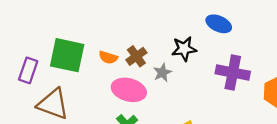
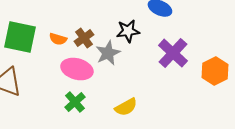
gray star: (162, 73) -> (108, 53), size x1.4
purple cross: (233, 73) -> (173, 53), turned 32

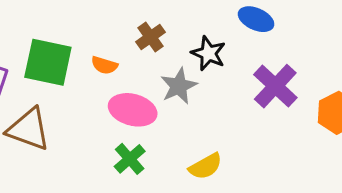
black star: (128, 31) -> (208, 53), turned 30
brown cross: (84, 38) -> (150, 37), moved

